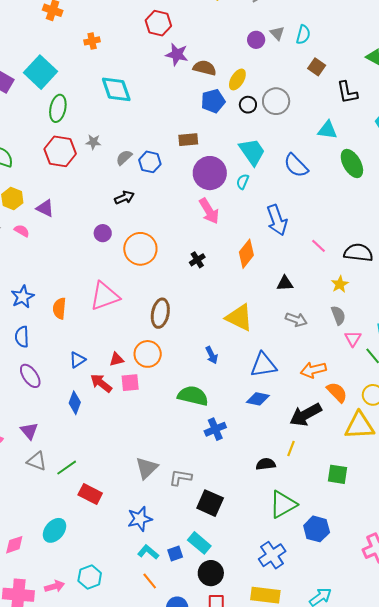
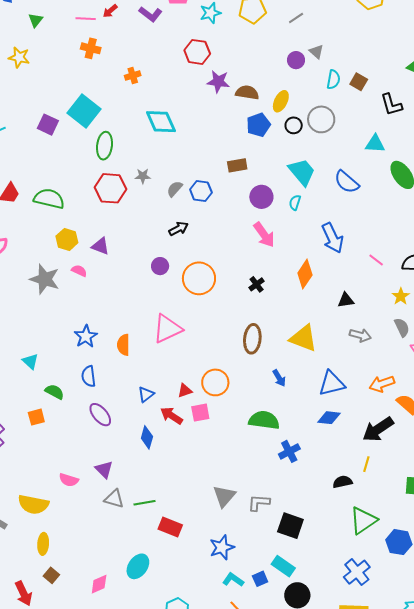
cyan semicircle: (303, 35) -> (333, 80), moved
purple circle: (210, 173) -> (261, 197), size x0.7
brown ellipse: (160, 313) -> (252, 339), moved
green line: (67, 468) -> (145, 503), turned 30

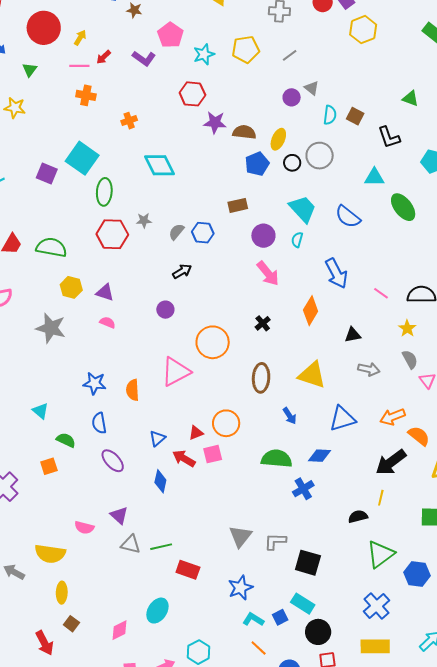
pink semicircle: (79, 271) -> (108, 322), moved
orange circle: (199, 278) -> (213, 342), moved
blue star: (86, 336) -> (95, 383), turned -30
blue diamond: (329, 418) -> (320, 456), moved

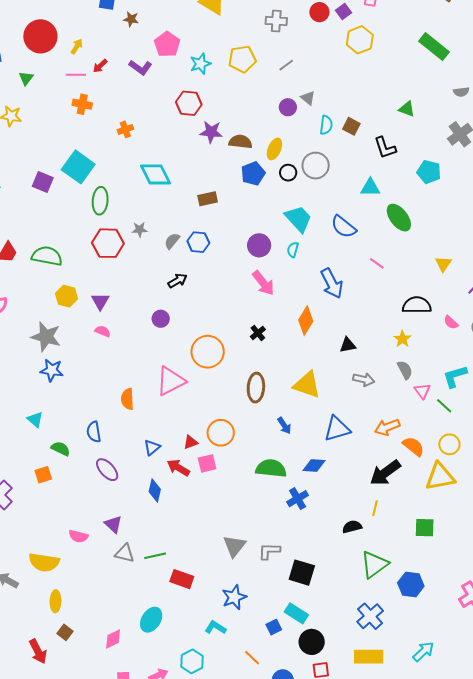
brown rectangle: (238, 205) -> (208, 199), moved
purple triangle: (105, 292) -> (100, 301), turned 42
pink line: (381, 293) -> (377, 263), moved
blue star: (95, 383) -> (52, 370), moved
cyan L-shape: (253, 619) -> (215, 628), moved

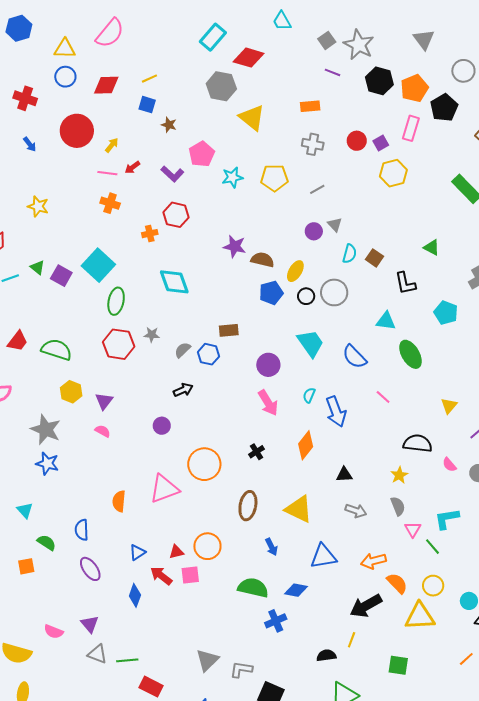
green triangle: (26, 78) -> (37, 267), moved, turned -35
red hexagon: (189, 103) -> (176, 215), moved
brown rectangle: (208, 199) -> (229, 330), moved
cyan semicircle: (293, 250) -> (309, 395), moved

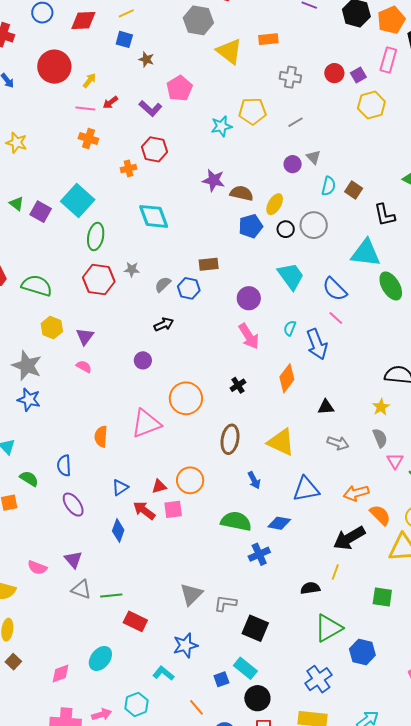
orange rectangle: (310, 106) -> (268, 39), moved
cyan star: (232, 177) -> (221, 126), moved
cyan triangle: (386, 321) -> (366, 253), size x1.5
pink line: (383, 397) -> (336, 318), moved

